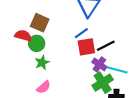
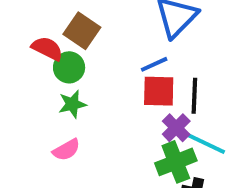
black line: (106, 46) -> (194, 96), turned -72

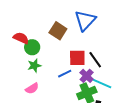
brown square: (82, 31) -> (58, 31), moved
blue line: (154, 64) -> (65, 74), moved
black line: (194, 96) -> (95, 60), turned -36

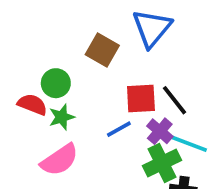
red semicircle: (21, 38) -> (32, 104), moved
pink semicircle: (32, 88) -> (60, 160), size x1.5

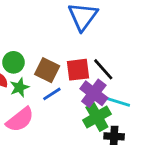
brown square: (102, 50) -> (47, 70), moved
blue line: (119, 129) -> (52, 94), moved
purple cross: (160, 131) -> (94, 93), size x1.4

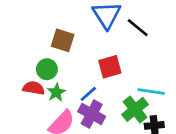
black line: (103, 69) -> (138, 28), moved
brown square: (47, 70) -> (63, 40), moved
purple cross: (94, 93) -> (92, 114), moved

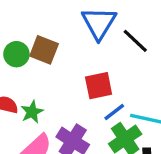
green circle: (47, 69) -> (16, 54), moved
blue line: (88, 94) -> (114, 112), moved

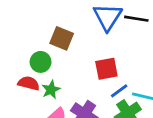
black line: (135, 41) -> (136, 19), moved, turned -35
green circle: (16, 54) -> (41, 62), moved

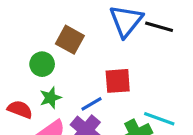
red semicircle: (29, 83) -> (20, 109), moved
blue line: (119, 91) -> (92, 104), moved

